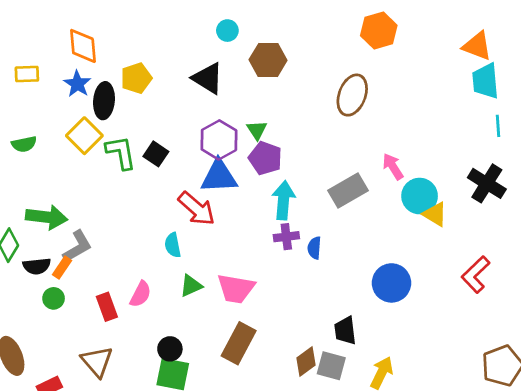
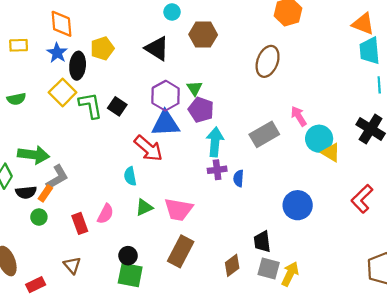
brown triangle: (97, 361) -> (72, 265), size x0.7
gray square: (331, 366) -> (269, 269), moved

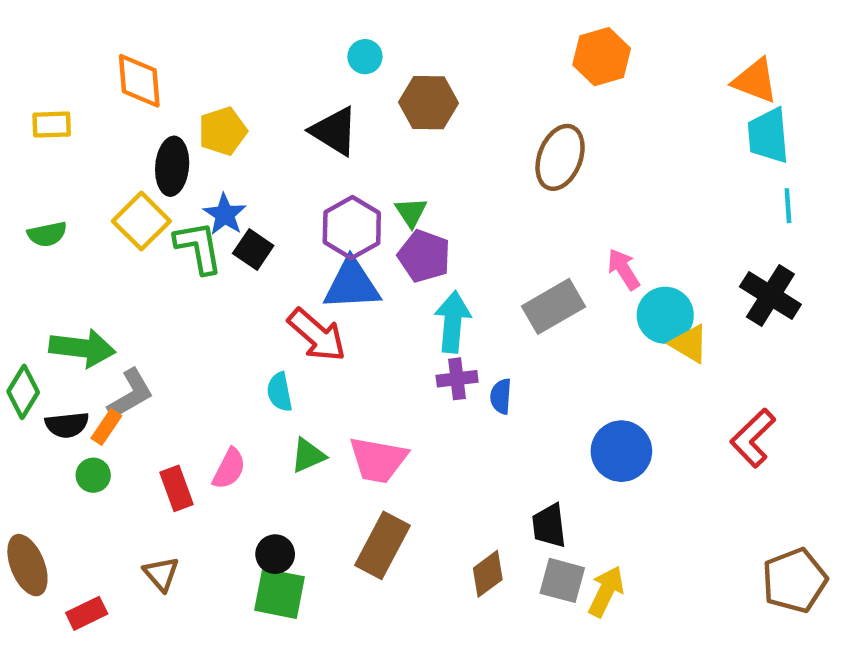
blue star: (57, 53) -> (225, 214), moved

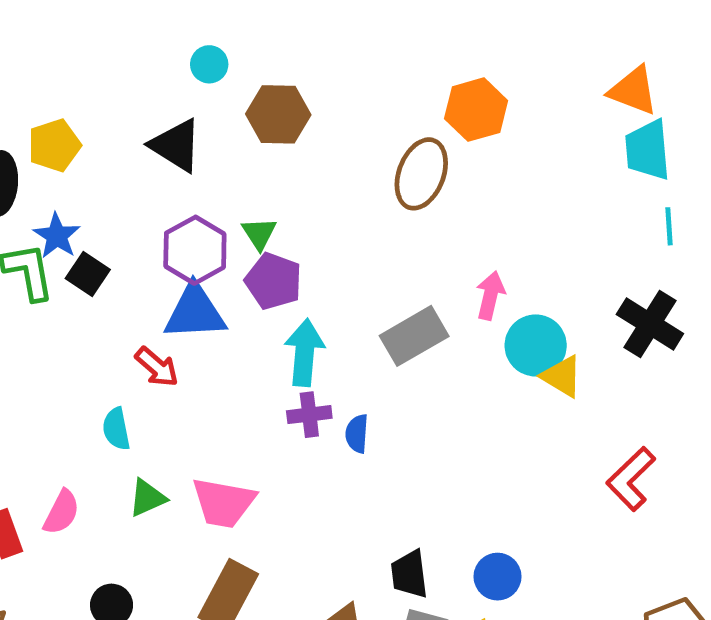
orange hexagon: (602, 57) -> (476, 110), moved
pink arrow: (624, 269) -> (490, 295), turned 45
red arrow: (317, 335) -> (157, 367), size x0.7
blue circle: (621, 451) -> (497, 577), moved, size x0.7

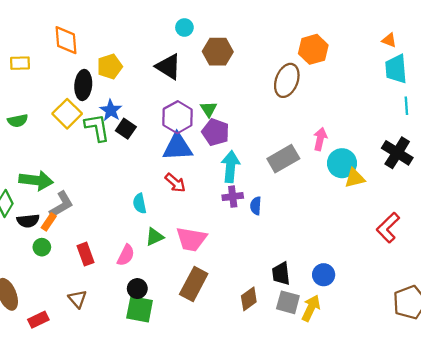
orange triangle: (633, 91) -> (389, 40), size x0.6
red arrow: (157, 367) -> (175, 183), moved
yellow triangle: (562, 376) -> (355, 178), turned -45
pink semicircle: (61, 512) -> (126, 255), moved

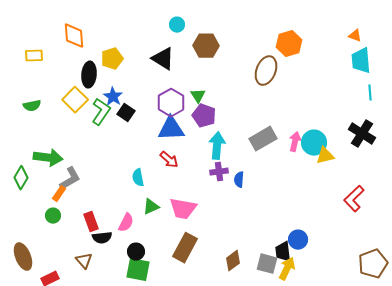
green L-shape: (97, 128) -> (101, 112), turned 44
pink arrow: (320, 139) -> (295, 142), moved
black semicircle: (28, 221) -> (102, 238), moved
black trapezoid: (281, 274) -> (283, 252), moved

